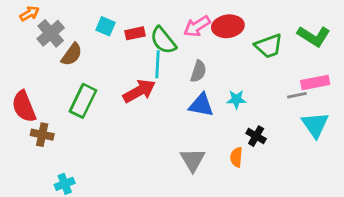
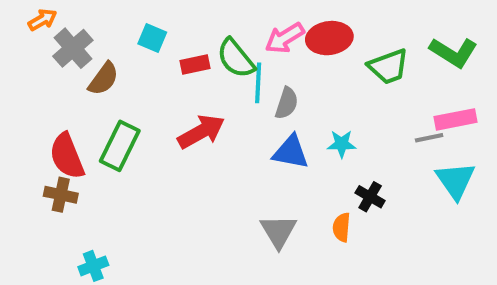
red rectangle: (135, 33) -> (195, 64), moved
cyan line: (158, 64) -> (258, 83), moved
red semicircle: (24, 106) -> (67, 156), moved

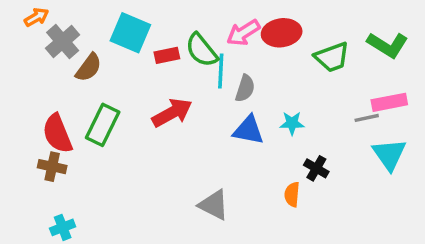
cyan square: (152, 38) -> (130, 33), size x1.6
gray triangle: (278, 231) -> (214, 205), moved, turned -32
cyan cross: (93, 266) -> (63, 227), moved

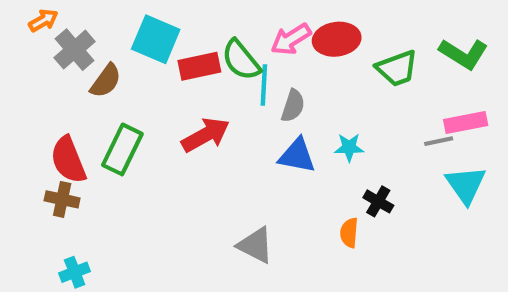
red rectangle: (167, 55) -> (199, 66), size x1.4

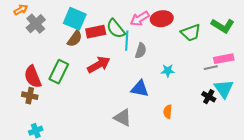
brown semicircle: (106, 81) -> (75, 39), moved
blue triangle: (297, 156) -> (140, 89), moved
black cross: (378, 201) -> (209, 97), moved

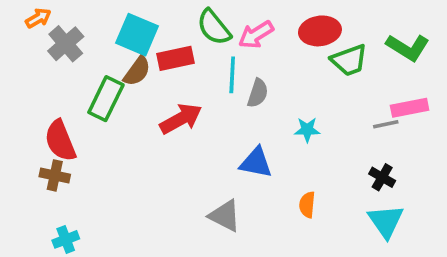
red ellipse: (162, 19) -> (320, 31), moved
green semicircle: (116, 29) -> (214, 27), moved
green rectangle: (59, 72) -> (106, 99), moved
cyan triangle: (224, 89) -> (386, 221), moved

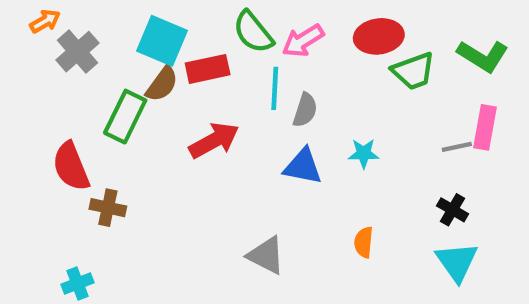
pink rectangle: (410, 108) -> (485, 127), turned -69
blue triangle: (256, 163) -> (303, 166), moved
brown cross: (55, 175) -> (108, 208), moved

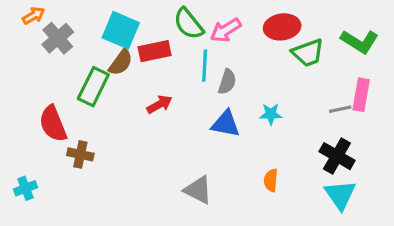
red arrow: (214, 140) -> (159, 104), size x0.7
black cross: (452, 210) -> (337, 156), size x1.5
cyan cross: (78, 283) -> (26, 188), moved

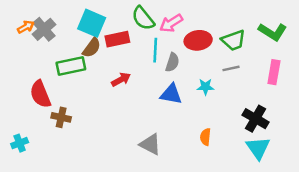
orange arrow: (34, 16) -> (26, 27), moved
red ellipse: (282, 27) -> (198, 40), moved
green rectangle: (93, 87) -> (71, 66), turned 52
gray line: (340, 109) -> (231, 68), moved

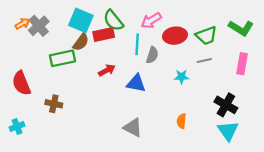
green semicircle: (143, 18) -> (113, 20), moved
red semicircle: (40, 94) -> (21, 83), moved
blue triangle: (171, 94) -> (136, 83), moved

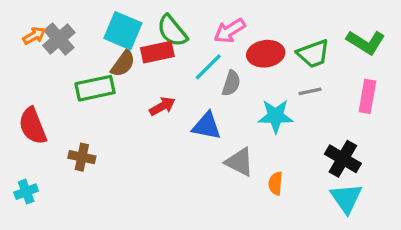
cyan line: (137, 44) -> (208, 67), turned 42
cyan star: (181, 77) -> (276, 116), size x1.5
gray triangle: (133, 128) -> (239, 162), moved

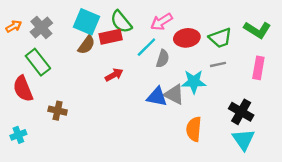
orange arrow: (34, 36) -> (14, 26), moved
green rectangle: (95, 88) -> (38, 62), moved, turned 64
blue triangle: (207, 126) -> (157, 97), moved
gray triangle: (239, 162) -> (174, 94), moved
orange semicircle: (276, 183) -> (194, 129), size x1.5

